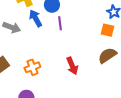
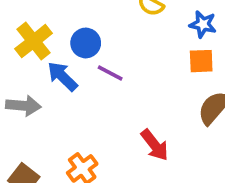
purple line: (60, 23) -> (110, 73), turned -40

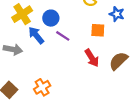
orange square: (201, 61) -> (98, 30), moved
red arrow: (155, 145) -> (92, 58), moved

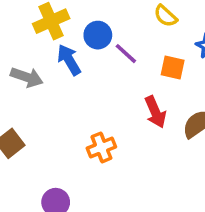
purple line: (63, 36) -> (126, 54), moved
orange cross: (42, 87) -> (101, 147), moved

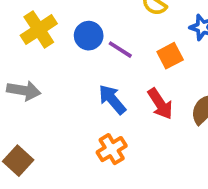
blue arrow: (69, 60) -> (112, 99), moved
orange square: (173, 67) -> (170, 56), turned -30

